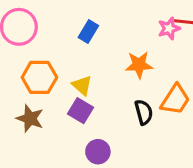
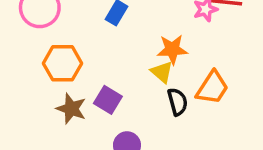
yellow triangle: (82, 85) -> (162, 72), moved
brown star: (30, 119) -> (71, 109), moved

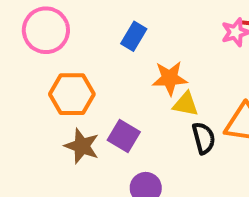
orange star: (172, 49) -> (170, 78), moved
yellow triangle: (162, 72) -> (186, 104), turned -30

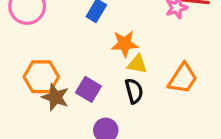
orange hexagon: (72, 94) -> (41, 77), moved
black semicircle: (204, 138) -> (134, 91), moved

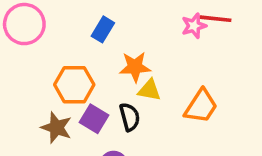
orange hexagon: (41, 77) -> (74, 85), moved
black semicircle: (134, 91) -> (130, 117), moved

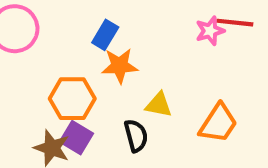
orange star: (135, 67) -> (120, 66), moved
purple square: (94, 119) -> (76, 138), moved

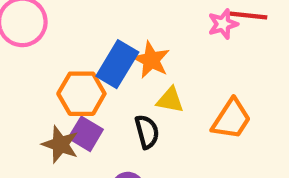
blue rectangle: (105, 35) -> (117, 64), moved, size x1.5
orange star: (120, 66) -> (151, 60), moved, turned 30

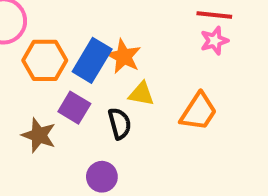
pink star: (223, 24) -> (214, 41), moved
orange hexagon: (81, 94) -> (45, 60), moved
purple square: (86, 134) -> (74, 108), moved

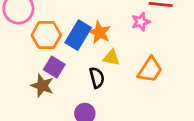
pink star: (214, 41) -> (141, 22), moved
purple square: (74, 108) -> (54, 67), moved

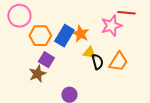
pink star: (141, 22) -> (111, 26), size x1.5
black semicircle: (97, 78) -> (97, 62), moved
brown star: (42, 86) -> (37, 74), turned 30

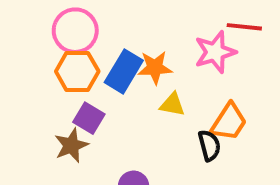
pink circle: (19, 16) -> (75, 31), moved
orange star: (80, 34) -> (155, 68), turned -30
black semicircle: (97, 62) -> (209, 145), moved

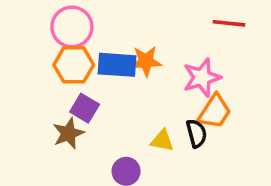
pink star: (215, 52) -> (202, 77), moved
blue rectangle: (124, 71) -> (117, 65), turned 63
yellow triangle: (172, 105) -> (162, 141), moved

